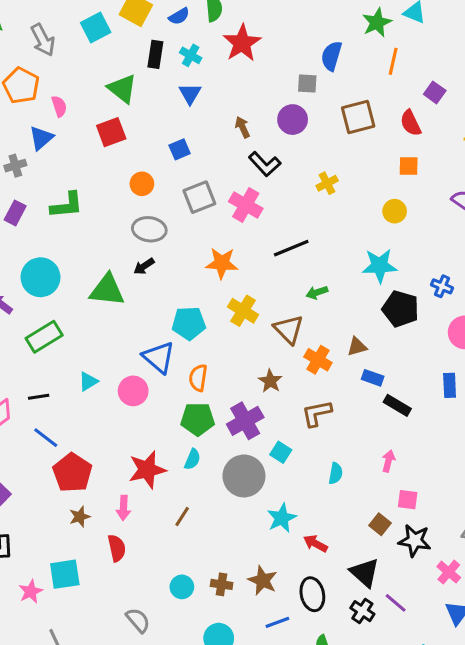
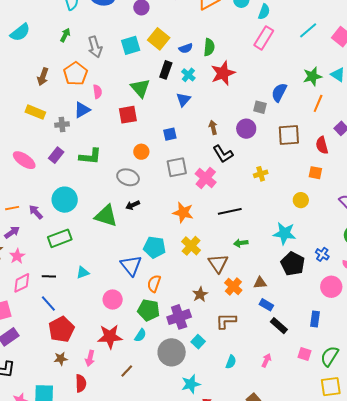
gray ellipse: (149, 229) -> (128, 177), moved
pink circle: (133, 391) -> (113, 300), moved
pink square: (408, 500) -> (305, 354), moved

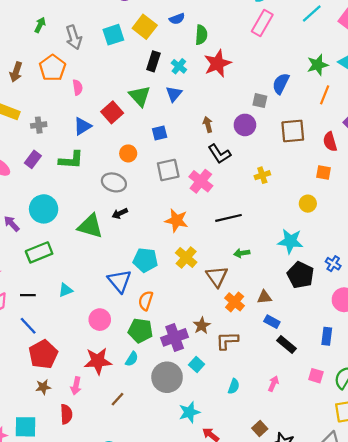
blue semicircle: (186, 48) -> (177, 19), moved
green triangle: (140, 88) -> (140, 96), moved
blue triangle: (82, 110) -> (83, 126), moved
red square: (128, 115) -> (112, 112), turned -30
brown star: (200, 294) -> (202, 326), moved

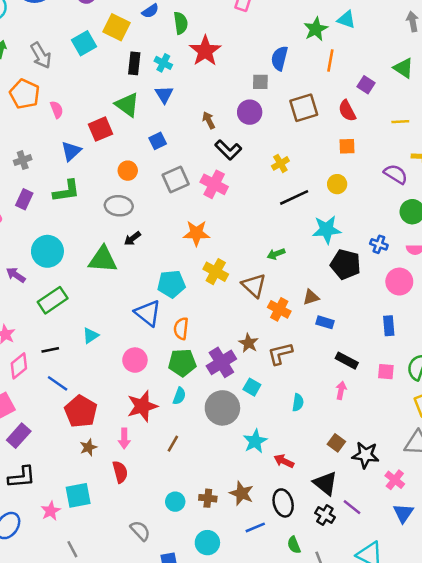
red square: (112, 112) -> (101, 129), turned 30
black line: (229, 218) -> (294, 197), moved
black rectangle: (287, 345) -> (347, 361), moved

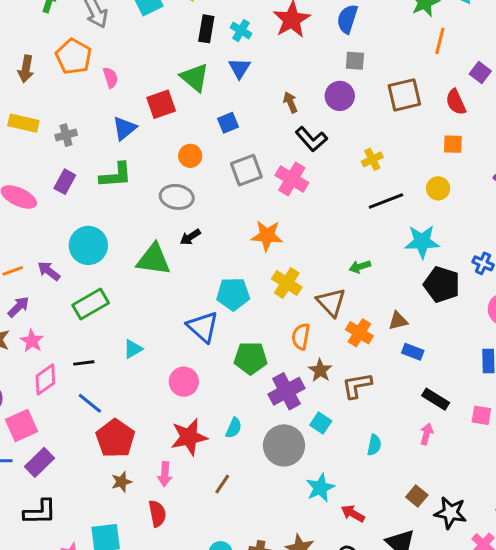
blue semicircle: (279, 58) -> (347, 19), moved
orange semicircle: (181, 329) -> (301, 337), moved
green pentagon: (182, 363) -> (251, 358), moved

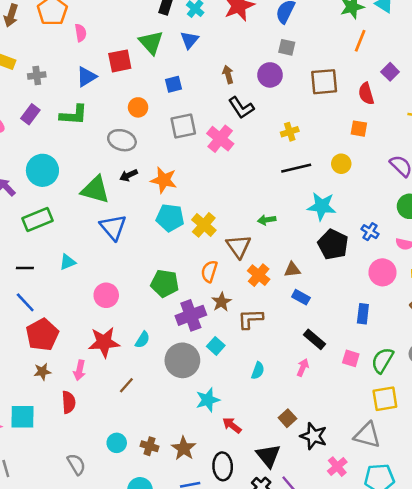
orange star: (267, 236) -> (164, 180), moved
cyan pentagon: (233, 294) -> (170, 218), moved
blue triangle: (203, 327) -> (113, 227), moved

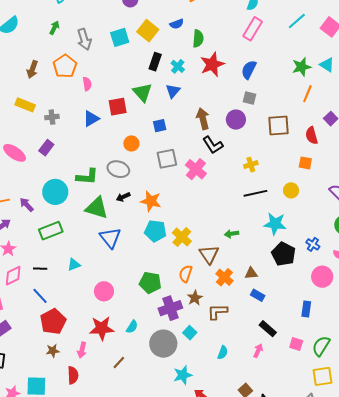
brown arrow: (228, 74) -> (203, 119), size x1.5
green L-shape: (74, 115) -> (87, 177), moved

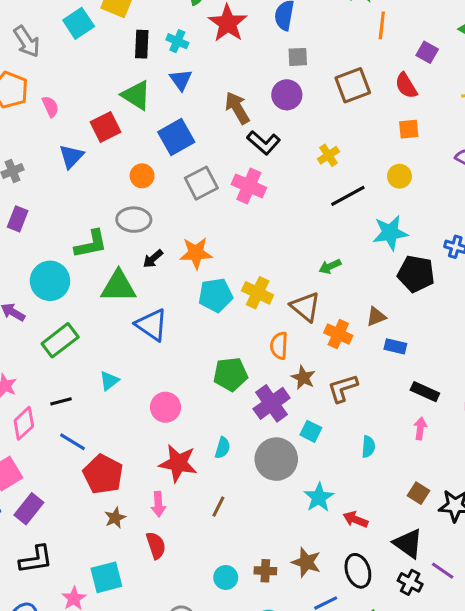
blue square: (160, 126) -> (176, 137), size x1.6
red star: (102, 328) -> (178, 463), turned 30

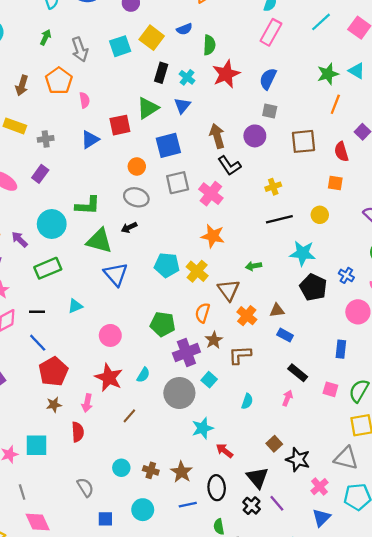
green triangle: (136, 95) -> (148, 108), turned 40
gray ellipse: (134, 220) -> (136, 197), moved
orange star: (196, 253) -> (213, 236), moved

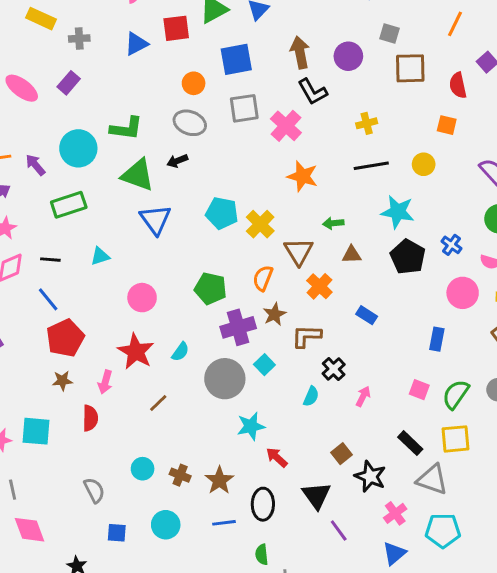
gray square: (270, 111) -> (389, 34), moved
orange star: (213, 236) -> (303, 176), moved
brown triangle: (277, 310) -> (352, 255), moved
black rectangle: (298, 373) -> (410, 443), moved
black cross: (252, 506) -> (334, 369), moved

